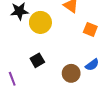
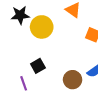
purple line: (12, 79) -> (24, 83), moved

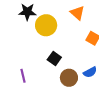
black square: (38, 66) -> (54, 58), moved, turned -32

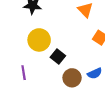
yellow circle: (46, 25) -> (39, 40), moved

